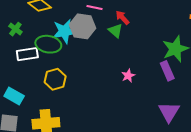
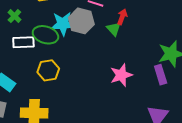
red arrow: (122, 18) -> (122, 17), turned 56
pink star: (128, 76) -> (121, 75), size x1.6

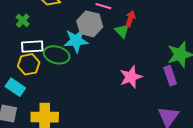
cyan star: (63, 24) -> (76, 41), moved
green ellipse: (45, 35) -> (57, 55), moved
yellow hexagon: (48, 70) -> (29, 64), moved

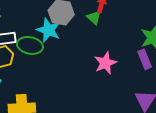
cyan star: (76, 41) -> (48, 30), turned 30

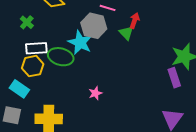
pink star: (105, 63) -> (95, 93), moved, size x0.6

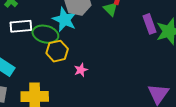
yellow hexagon: (33, 66) -> (57, 51), moved
purple rectangle: (174, 78) -> (149, 24), moved

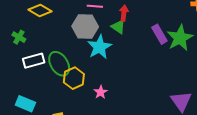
cyan star: (65, 20) -> (100, 47), moved, turned 30
green ellipse: (45, 34) -> (59, 64), turned 55

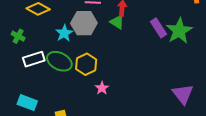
cyan star: (100, 47) -> (64, 33), moved, size x0.7
green ellipse: (59, 64) -> (59, 61), turned -30
yellow hexagon: (74, 78) -> (86, 64), moved

